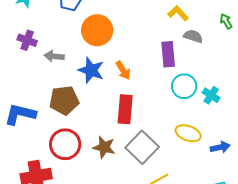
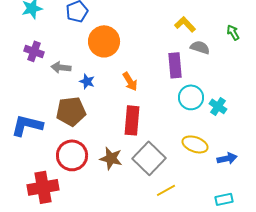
blue star: (91, 70) -> (87, 81), moved, size x0.6

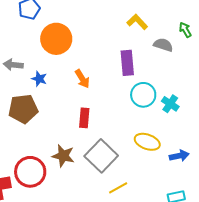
gray semicircle: (200, 47) -> (163, 45), moved
red rectangle: (132, 120) -> (84, 118), size x0.7
red circle: (72, 155) -> (30, 172), moved

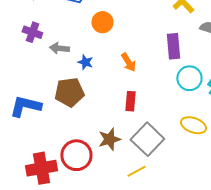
orange circle: (56, 39) -> (102, 22), size x0.7
brown star: (63, 156) -> (109, 139), turned -30
yellow line: (118, 188) -> (136, 171), moved

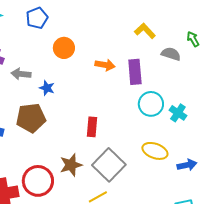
orange arrow: (128, 62) -> (105, 65), moved, turned -48

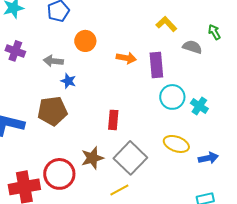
gray arrow: (21, 74) -> (53, 61), moved

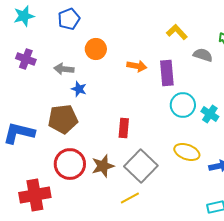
red circle: (59, 174) -> (70, 164), moved

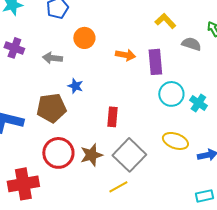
blue star: (79, 89) -> (75, 86), moved

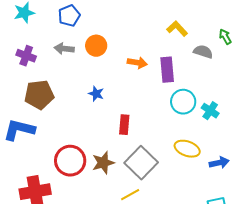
gray arrow: (52, 58) -> (64, 49), moved
blue star: (75, 86) -> (96, 94), moved
brown pentagon: (51, 108) -> (39, 95), moved

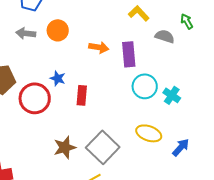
red rectangle: (124, 125) -> (82, 95), moved
red circle: (70, 161) -> (35, 98), moved
blue arrow: (219, 163) -> (181, 147), turned -36

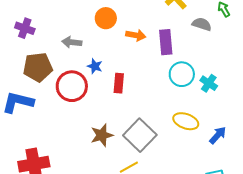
orange circle: (58, 30) -> (106, 18), moved
gray arrow: (26, 33) -> (72, 42), moved

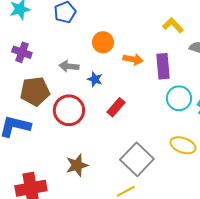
blue star: (95, 66) -> (95, 79), moved
red rectangle: (119, 83) -> (116, 107), turned 36
brown star: (102, 135) -> (77, 165), moved

